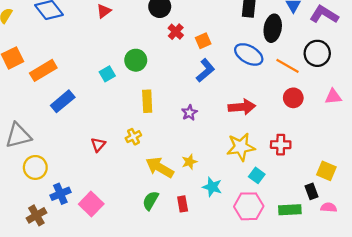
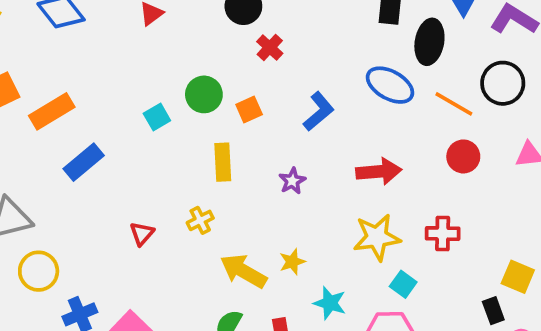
orange square: (203, 41) -> (249, 109), moved

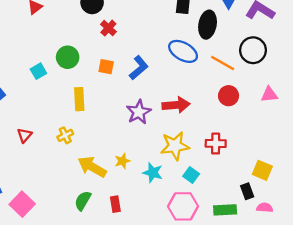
orange square: (249, 109) -> (106, 67), moved, turned 35
purple star: (292, 181) -> (139, 112), moved, size x1.5
red triangle: (142, 234) -> (24, 135), moved
cyan star: (330, 303) -> (153, 173), moved

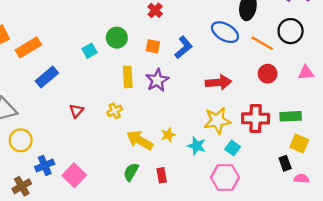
purple star: (139, 112) -> (157, 80), moved
red cross: (216, 144) -> (256, 118), size x1.4
green rectangle: (225, 210) -> (291, 116), moved

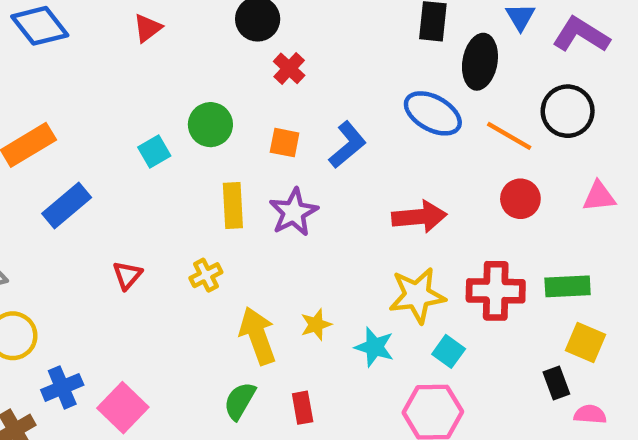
yellow arrow: (140, 140) -> (258, 336), turned 40

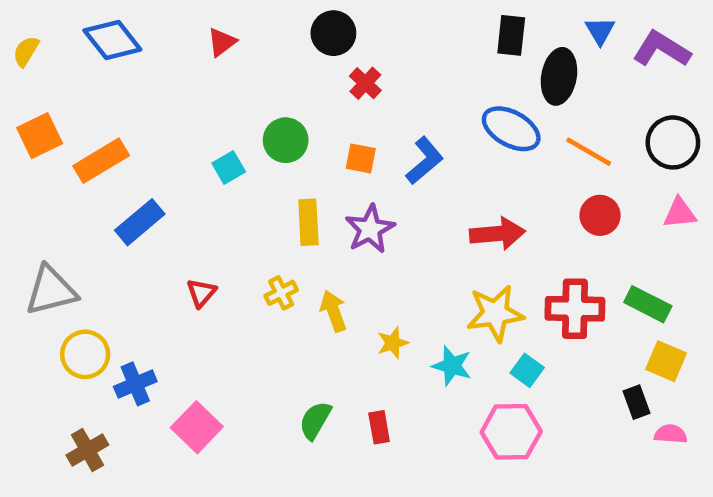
black circle: (568, 111) -> (673, 142), moved
green rectangle: (568, 286) -> (648, 304), turned 30
yellow arrow: (258, 336) -> (333, 311), moved, size x0.7
blue cross: (62, 387) -> (135, 384), moved

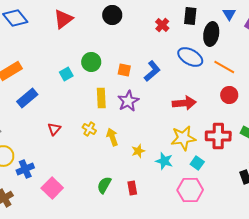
red triangle: (222, 42) -> (63, 19), size x1.5
red cross: (365, 83) -> (162, 25), moved
yellow cross: (281, 293) -> (89, 129), turned -32

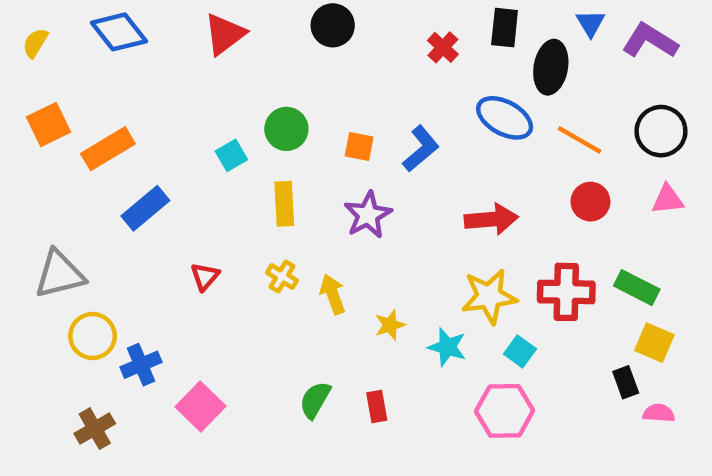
yellow rectangle: (101, 98) -> (284, 204), moved

